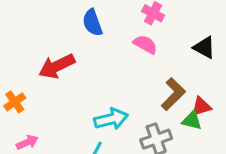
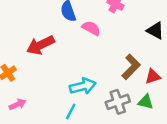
pink semicircle: (145, 44) -> (91, 28), moved
green triangle: (192, 121) -> (146, 102), moved

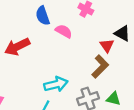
red triangle: (153, 76) -> (107, 46), moved, turned -48

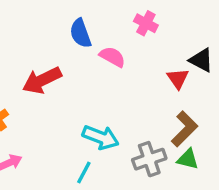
brown L-shape: (100, 67) -> (184, 129), moved
cyan arrow: (56, 84) -> (101, 137), turned 35

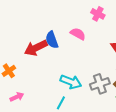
blue semicircle: (81, 33) -> (52, 40), moved
gray cross: (149, 159) -> (100, 84), moved

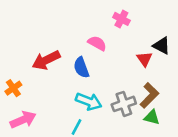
blue semicircle: (52, 40) -> (81, 67), moved
pink arrow: (17, 97) -> (23, 120), size x1.5

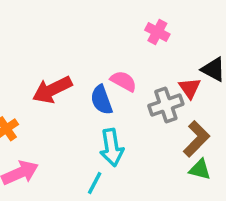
pink semicircle: (97, 43) -> (123, 81), moved
cyan arrow: (89, 101) -> (112, 147), turned 60
gray cross: (124, 104) -> (166, 105), moved

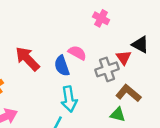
red arrow: (52, 90) -> (27, 59), turned 72
brown L-shape: (196, 139) -> (128, 93), turned -95
green triangle: (200, 169) -> (118, 115), moved

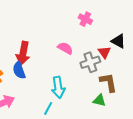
red arrow: (27, 59) -> (23, 53), turned -125
blue semicircle: (62, 66) -> (19, 70), moved
brown L-shape: (128, 93) -> (108, 82), turned 40

